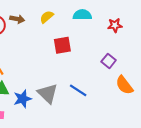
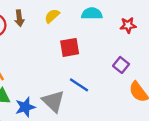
brown arrow: (17, 19) -> (19, 18), turned 72
blue line: (78, 90) -> (79, 85), moved

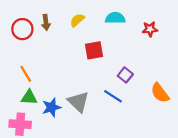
purple square: (121, 65) -> (125, 75), moved
blue line: (79, 85) -> (113, 96), moved

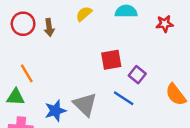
brown arrow: (46, 22) -> (49, 27), moved
red square: (94, 50) -> (111, 60), moved
green triangle: (29, 97) -> (16, 97), moved

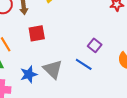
red square: (111, 60) -> (37, 33), moved

